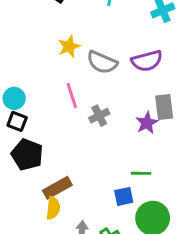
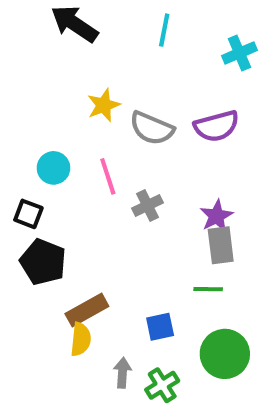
cyan circle: (14, 98) -> (53, 168), moved
gray rectangle: (164, 107) -> (221, 245), moved
blue square: (124, 196) -> (160, 327), moved

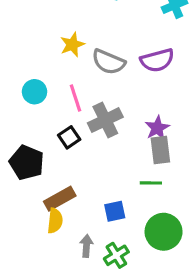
gray cross: (148, 206) -> (105, 120), size x1.5
black square: (28, 214) -> (69, 137), moved, turned 35

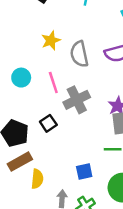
gray semicircle: (108, 62) -> (79, 54), turned 55
black square: (69, 137) -> (48, 123), moved
brown rectangle: (60, 199) -> (20, 162), moved

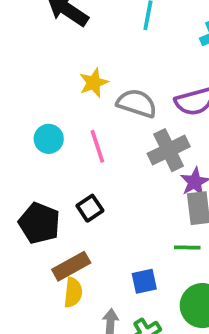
gray semicircle: (79, 54) -> (137, 103), turned 120
gray cross: (77, 100) -> (169, 150), moved
brown rectangle: (20, 162) -> (71, 266), moved

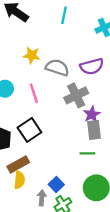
yellow star: (94, 83) -> (32, 55), turned 30
black square: (90, 208) -> (29, 130), size x1.5
blue square: (144, 281) -> (56, 185), moved, turned -32

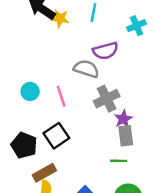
yellow star: (32, 55) -> (60, 18), moved
purple semicircle: (92, 66) -> (105, 51), moved

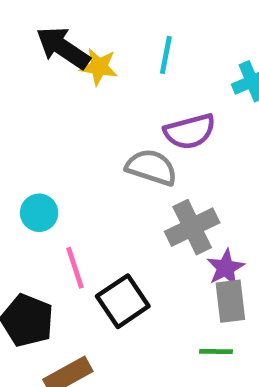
pink line: (61, 96) -> (75, 268), moved
black square: (56, 136) -> (123, 301), moved

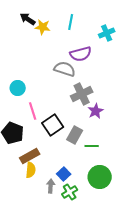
black arrow: (63, 48) -> (28, 19), size x0.7
gray rectangle: (230, 301) -> (75, 135), moved, turned 36

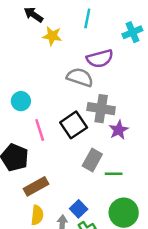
yellow star: (43, 27) -> (52, 36), moved
gray cross: (82, 94) -> (101, 109), turned 35
black square: (53, 125) -> (74, 125), moved
yellow semicircle: (31, 170) -> (37, 215), moved

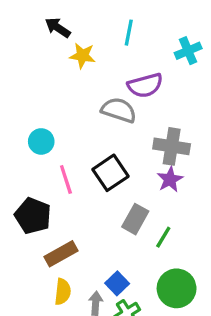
gray cross: (101, 109) -> (172, 146), moved
green line: (114, 174) -> (163, 237), turned -60

